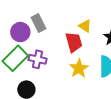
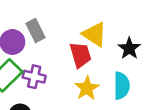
yellow triangle: (85, 26) -> (95, 34), size x1.5

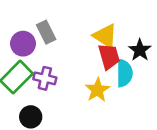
red trapezoid: (80, 55) -> (109, 56), moved
cyan semicircle: (122, 86) -> (124, 73), moved

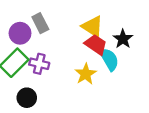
red trapezoid: (109, 56) -> (96, 45), turned -40
cyan semicircle: (124, 73) -> (109, 59), turned -30

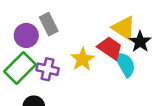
yellow triangle: (92, 26) -> (124, 28), moved
yellow star: (86, 74) -> (83, 59), moved

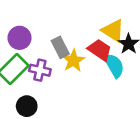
gray rectangle: (49, 24) -> (60, 47), moved

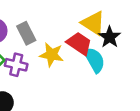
gray rectangle: (60, 47) -> (26, 33), moved
yellow star: (73, 61) -> (52, 55), turned -30

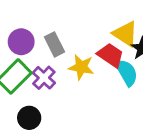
purple cross: (16, 65) -> (44, 78), turned 30

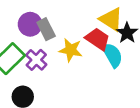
purple circle: (21, 42) -> (30, 24), moved

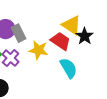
cyan semicircle: (112, 55) -> (69, 68), moved

